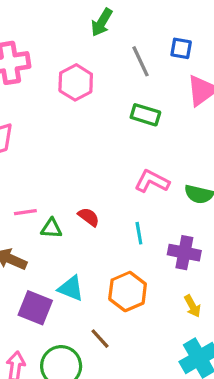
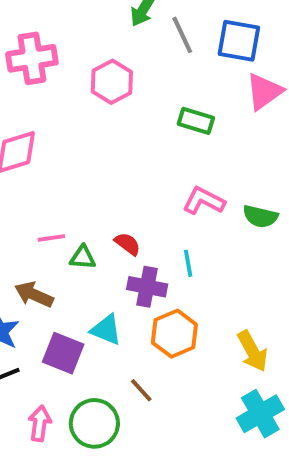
blue square: (181, 48) -> (239, 41), size x1.6
gray line: (141, 61) -> (182, 35), moved
purple cross: (184, 253) -> (147, 287), moved
yellow arrow: (192, 306) -> (253, 351), size x1.5

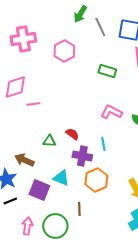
pink line: (51, 238) -> (33, 104), moved
brown line: (141, 390) -> (79, 209), turned 40

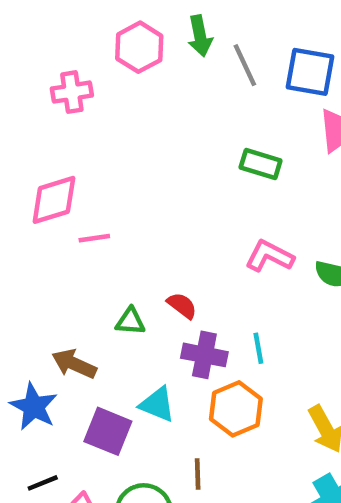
green arrow: (80, 14) -> (200, 36), turned -42
pink cross: (23, 39) -> (72, 92), size x0.7
pink hexagon: (64, 51) -> (139, 47), moved
cyan line: (103, 144) -> (258, 348), moved
black line: (10, 201) -> (43, 483), moved

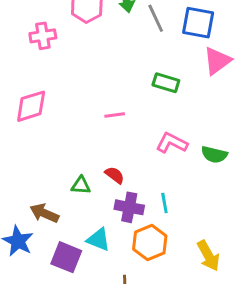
pink line: (94, 238) -> (115, 115), moved

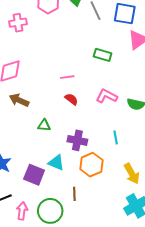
red semicircle: (115, 175) -> (71, 99), moved
cyan line: (164, 203) -> (116, 137), moved
brown arrow: (44, 213) -> (19, 100), moved

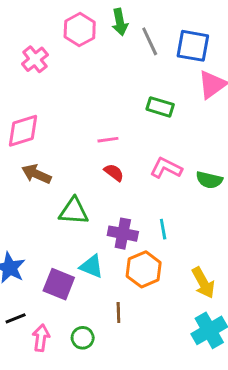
pink cross: (18, 23) -> (35, 59), turned -30
green triangle: (44, 125) -> (74, 211), size x1.5
cyan line: (116, 137) -> (163, 229), moved
green circle: (50, 211) -> (83, 338), size x0.6

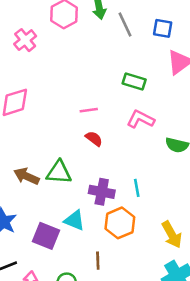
blue square: (193, 46) -> (163, 28), size x0.7
pink L-shape: (166, 168) -> (141, 119), moved
brown arrow: (36, 174) -> (26, 176), moved

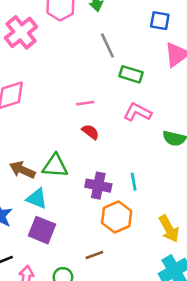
gray line: (125, 24) -> (107, 45), moved
pink cross: (25, 40) -> (21, 32), size x1.4
cyan triangle: (74, 220) -> (37, 199), moved
brown line: (98, 261) -> (94, 255), turned 72

